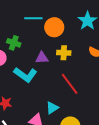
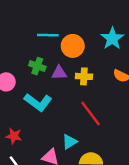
green cross: (14, 43) -> (37, 66), moved
purple triangle: (42, 58) -> (59, 73), moved

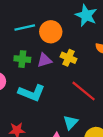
yellow cross: (84, 76) -> (69, 58), turned 35

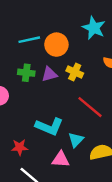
cyan L-shape: (32, 93) -> (49, 126), moved

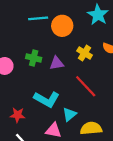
yellow cross: (75, 72) -> (85, 53), moved
green cross: (26, 73) -> (34, 58), moved
purple triangle: (49, 74) -> (57, 63), moved

